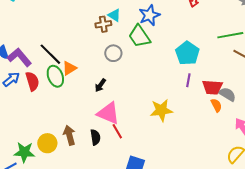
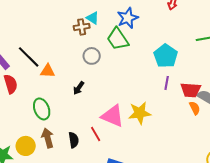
orange triangle: (69, 68) -> (48, 71), turned 35
green ellipse: (55, 76) -> (42, 109), moved
pink triangle: (108, 113) -> (113, 116), moved

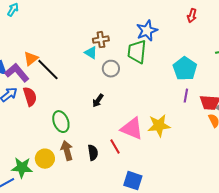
cyan triangle: (93, 18) -> (91, 53), moved
green trapezoid: (118, 39) -> (137, 52), turned 40
orange triangle: (48, 71) -> (31, 59), moved, turned -42

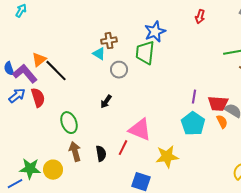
cyan pentagon: (185, 69) -> (193, 124), moved
yellow star: (159, 126) -> (167, 157), moved
red line: (115, 147) -> (123, 148), turned 56
yellow circle: (45, 159) -> (53, 170), moved

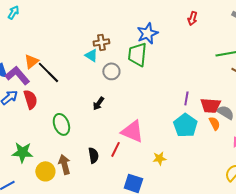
brown arrow: (75, 152) -> (64, 164), moved
yellow star: (167, 157) -> (159, 158), size x0.6
green star: (30, 169) -> (22, 152), moved

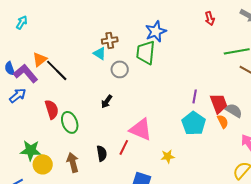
cyan arrow: (13, 12) -> (22, 22), moved
red arrow: (192, 18) -> (210, 18), moved, turned -32
red semicircle: (30, 99) -> (52, 109), moved
red trapezoid: (210, 105) -> (219, 103), turned -115
yellow circle: (45, 171) -> (43, 164), moved

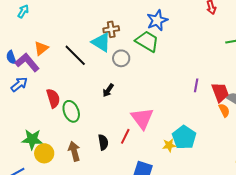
green trapezoid: (146, 52) -> (147, 41), turned 115
cyan triangle: (100, 53) -> (101, 42), size x1.5
black line: (57, 70) -> (75, 55), moved
cyan pentagon: (194, 123) -> (184, 137), moved
pink triangle: (141, 129) -> (142, 118), turned 30

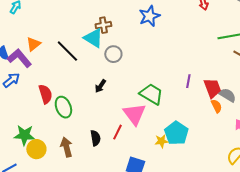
green trapezoid: (147, 41) -> (151, 94), moved

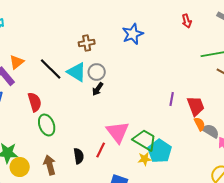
cyan triangle: (93, 38) -> (77, 72), moved
black arrow: (100, 86) -> (98, 89), moved
red semicircle: (45, 94) -> (35, 102), moved
green trapezoid: (151, 94) -> (145, 140), moved
gray semicircle: (227, 95) -> (211, 131), moved

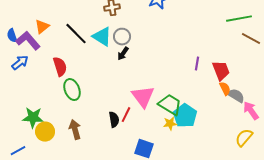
black semicircle: (79, 156) -> (114, 120), moved

